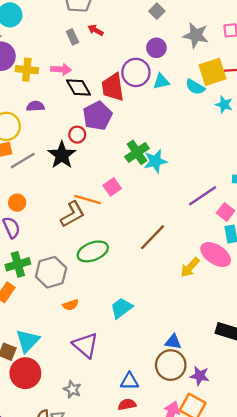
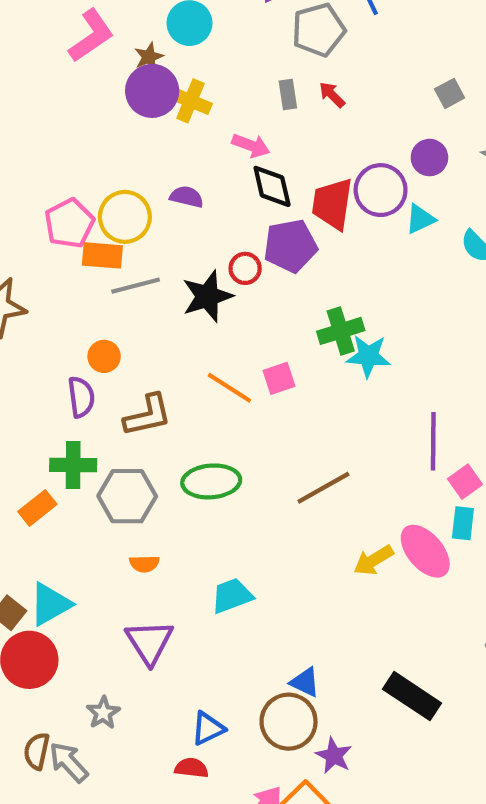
yellow cross: (27, 70) -> (190, 101), moved
cyan triangle: (161, 81) -> (420, 219), turned -30
purple line: (203, 196) -> (433, 441), turned -72
brown L-shape: (73, 214) -> (148, 415), moved
blue triangle: (129, 381) -> (208, 728), turned -42

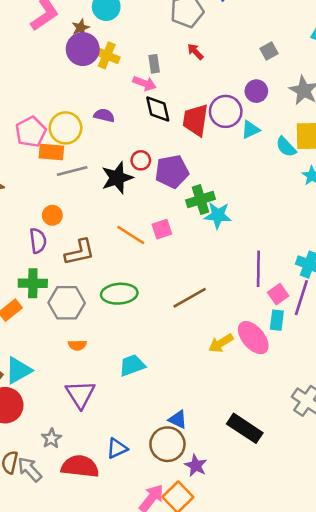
gray rectangle: (288, 94) -> (154, 64), moved
purple pentagon: (290, 246) -> (172, 172), moved
red semicircle: (191, 768) -> (80, 466), moved, size x1.8

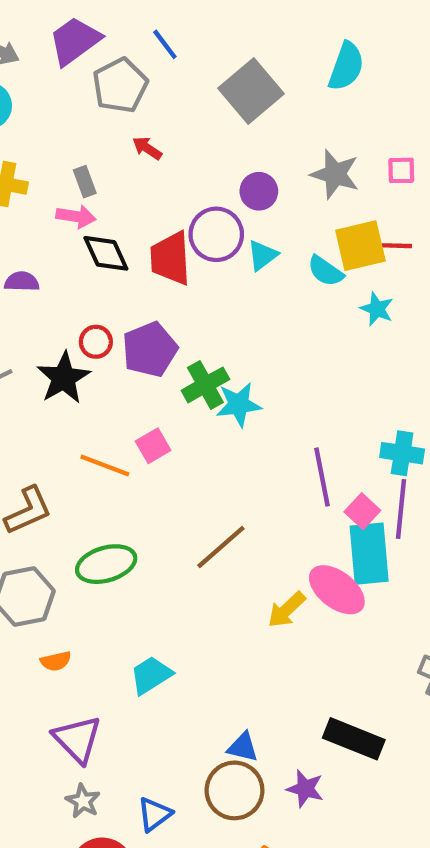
gray square: (269, 51) -> (251, 91), moved, size x2.0
cyan rectangle: (277, 320) -> (369, 554), size x1.8
gray star: (51, 438) -> (83, 801), moved
purple star: (196, 466) -> (305, 789), moved

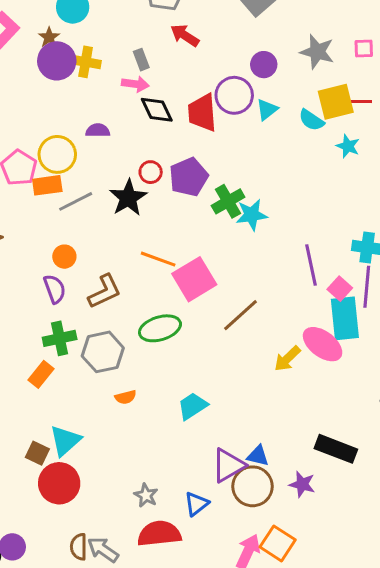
red arrow: (147, 148) -> (185, 35), size x1.4
pink square: (153, 446) -> (194, 279), moved, size x1.8
purple triangle: (77, 739) -> (228, 465), moved, turned 45

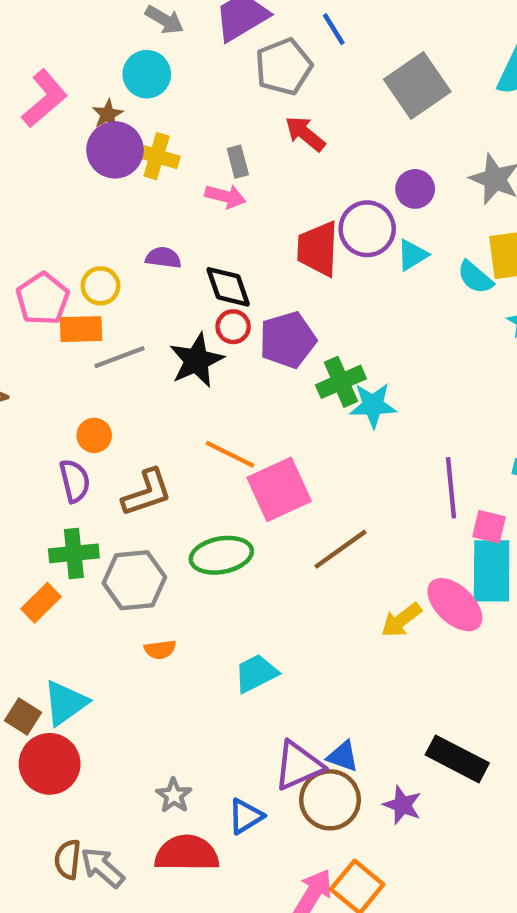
black diamond: (157, 110) -> (228, 287), moved
yellow circle: (57, 154) -> (100, 286), size x0.7
pink square: (340, 289) -> (489, 527), turned -35

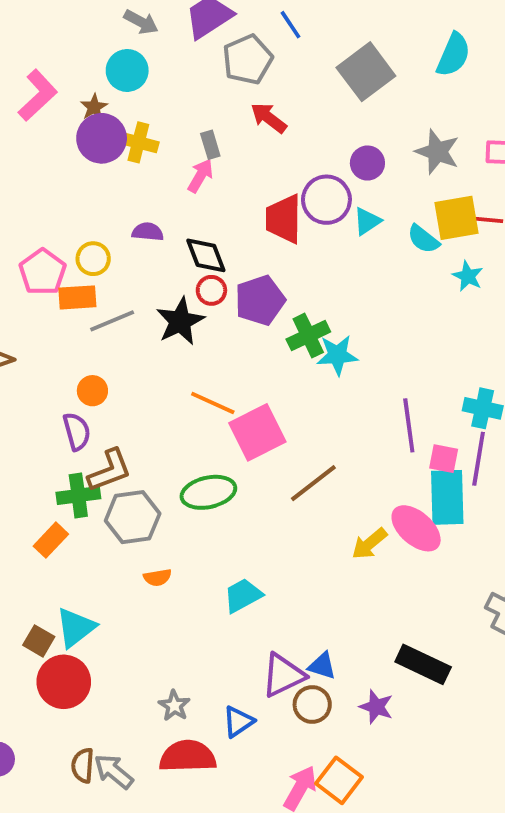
pink arrow: (225, 196) -> (200, 176), turned -72
brown L-shape: (147, 493) -> (110, 470), moved
brown circle: (330, 800) -> (312, 704), size x0.7

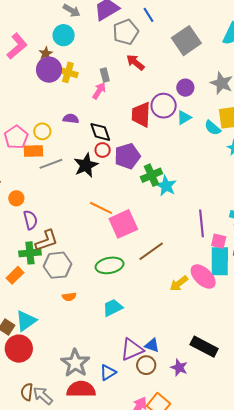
cyan star: (337, 355) -> (166, 186), turned 30
orange circle: (92, 391) -> (16, 198), moved
green ellipse: (208, 492) -> (110, 265), moved
gray star: (174, 706) -> (75, 363), size x1.8

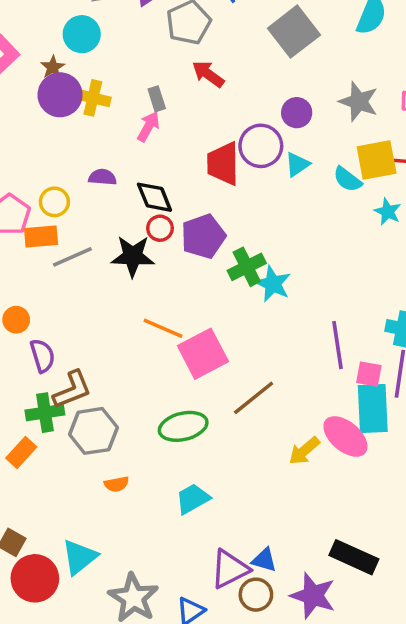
black star: (86, 165) -> (133, 256), turned 30
cyan triangle: (26, 321) -> (79, 557), moved
purple star: (179, 368) -> (313, 596), size x1.5

